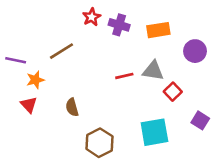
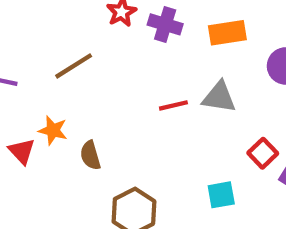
orange star: (35, 80) -> (53, 130), moved, turned 30
red square: (173, 92) -> (263, 153), moved
cyan square: (154, 132) -> (221, 195), size x0.6

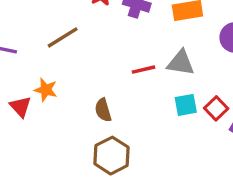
brown semicircle: (90, 155) -> (103, 110), moved
cyan square: (221, 195) -> (186, 105), moved

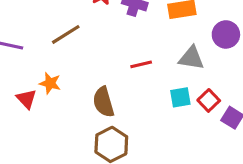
gray triangle: (181, 63) -> (191, 58), moved
brown semicircle: (103, 110) -> (103, 102), size x1.4

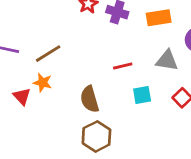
brown line: (66, 34) -> (48, 54), moved
cyan square: (180, 97) -> (142, 95), moved

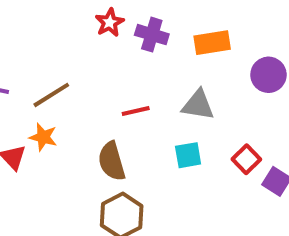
gray triangle: (167, 60) -> (198, 105), moved
red line: (123, 66) -> (136, 111), moved

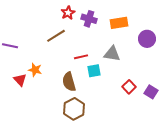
brown line: (51, 95) -> (56, 36), moved
cyan square: (188, 155) -> (94, 71), moved
red square: (246, 159) -> (129, 87), moved

